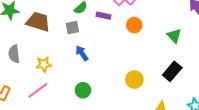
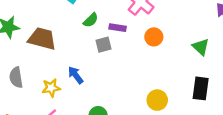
gray square: (72, 28) -> (103, 45), moved
blue arrow: (82, 53) -> (76, 75), moved
black rectangle: (172, 71) -> (201, 88), turned -30

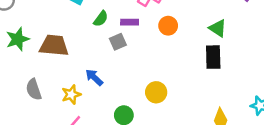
black rectangle: (201, 88) -> (213, 57), moved
yellow circle: (157, 100) -> (156, 92), moved

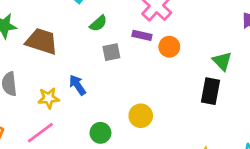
purple rectangle: (130, 22) -> (142, 35), moved

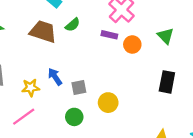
brown trapezoid: (42, 41) -> (43, 32), moved
gray square: (111, 52) -> (79, 88), moved
green triangle: (222, 61) -> (166, 36), moved

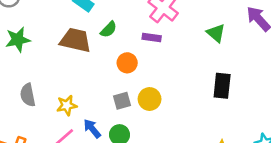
orange circle: (132, 45) -> (127, 63), moved
blue arrow: (55, 77) -> (92, 129), moved
yellow circle: (108, 103) -> (150, 99), moved

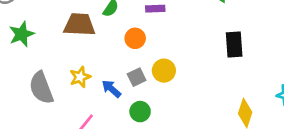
gray semicircle: (28, 95) -> (41, 88), size x1.4
yellow star: (67, 105) -> (80, 77), moved
blue arrow: (92, 129) -> (111, 89), moved

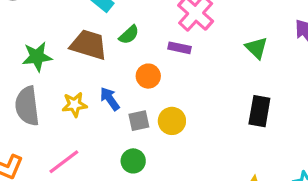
green star: (22, 34) -> (37, 57), moved
blue arrow: (111, 89) -> (110, 99), moved

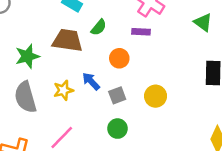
yellow circle: (172, 121) -> (156, 96), moved

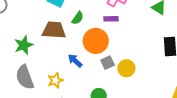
orange circle: (119, 58) -> (96, 41), size x1.6
yellow star: (63, 90) -> (55, 80), moved
gray square: (117, 95) -> (108, 63), moved

